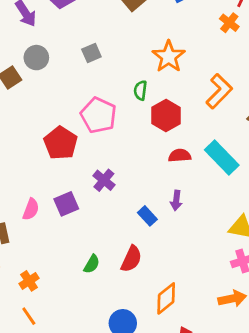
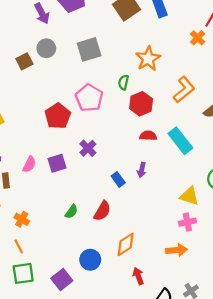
gray square: (91, 53) -> (89, 49), size x1.6
orange cross: (29, 281) -> (22, 219), turned -32

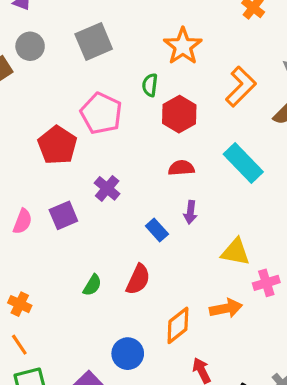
red semicircle: (148, 136) -> (181, 168), moved
yellow triangle: (189, 196) -> (235, 252), moved
orange arrow: (176, 250) -> (226, 308), moved

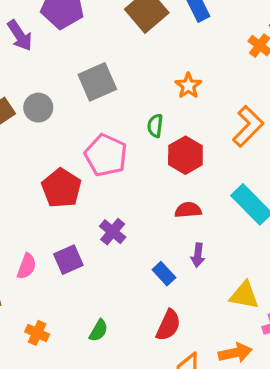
gray circle: (30, 46) -> (38, 108), moved
orange star: (183, 46) -> (188, 86), size x0.7
red semicircle: (138, 279) -> (168, 325), moved
orange cross: (20, 304) -> (37, 333), moved

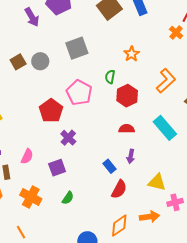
purple cross: (113, 232) -> (68, 138), moved
purple square: (68, 260) -> (57, 168), moved
red semicircle: (168, 325) -> (119, 189), moved
orange cross: (37, 333) -> (31, 197), size x1.5

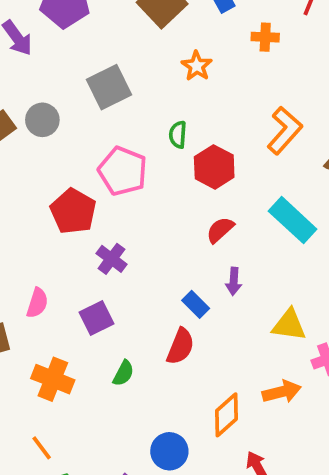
orange cross: (176, 33) -> (265, 37), moved, turned -32
orange star: (132, 54) -> (197, 66), moved
red semicircle: (127, 129) -> (220, 230), turned -35
red semicircle: (119, 189) -> (180, 346), moved

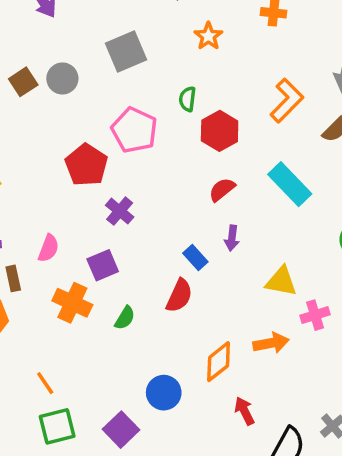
orange cross: (53, 379) -> (72, 303), moved

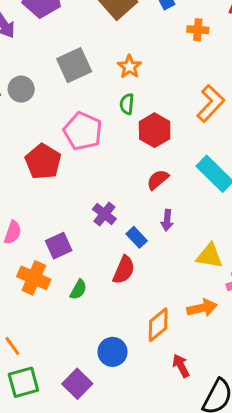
orange star: (208, 36) -> (129, 67), moved
purple cross: (120, 211) -> (104, 214), moved

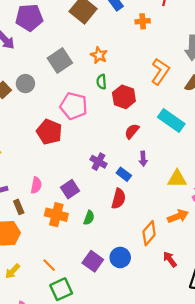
purple square: (77, 384) -> (93, 261), moved

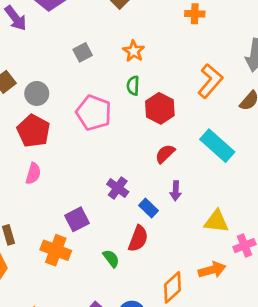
gray square: (60, 61) -> (83, 52), size x0.6
gray circle: (25, 84) -> (37, 93), moved
red pentagon: (49, 132) -> (34, 131), moved
pink semicircle: (36, 185) -> (33, 174), moved
green semicircle: (89, 218) -> (111, 259), moved, turned -64

